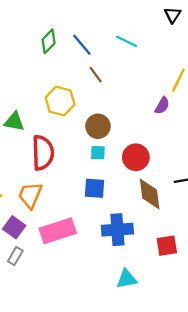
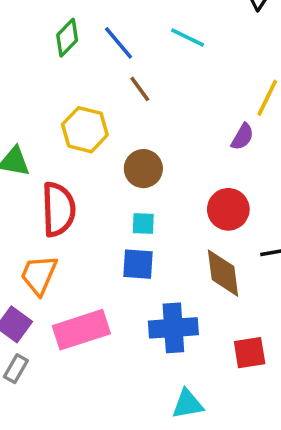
cyan square: (98, 153) -> (143, 223), moved
red circle: (136, 157) -> (228, 209), moved

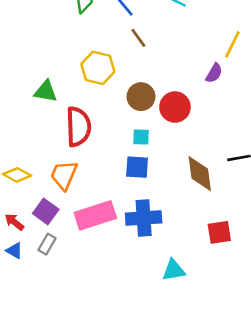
red circle: (228, 209) -> (175, 107), moved
blue cross: (173, 328) -> (144, 218), moved

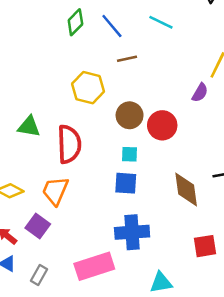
brown line: (138, 38) -> (127, 59), turned -66
green triangle: (46, 91) -> (29, 127), moved
pink rectangle: (95, 215) -> (94, 266), moved
gray rectangle: (47, 244) -> (39, 275), moved

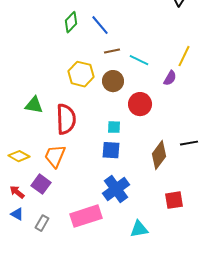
cyan line: (161, 22) -> (139, 60), moved
brown circle: (130, 115) -> (113, 81), moved
brown diamond: (186, 189) -> (159, 155), turned 44
blue cross: (132, 232) -> (116, 189), turned -32

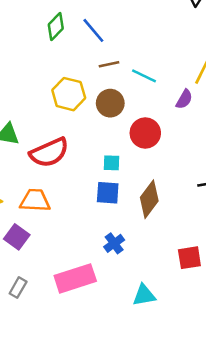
red semicircle: (66, 119) -> (49, 152), turned 68
brown diamond: (159, 155) -> (149, 199), moved
orange trapezoid: (55, 156) -> (35, 201), turned 70
blue cross: (116, 189) -> (114, 243), size x0.6

